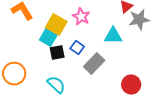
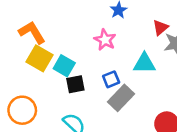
yellow square: (56, 25) -> (40, 58), moved
blue square: (77, 48) -> (111, 79), moved, turned 32

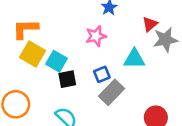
orange L-shape: (32, 32) -> (25, 29), turned -60
pink star: (105, 40) -> (96, 36), turned 30

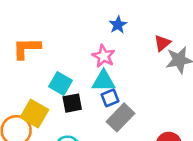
pink star: (96, 36) -> (104, 56), turned -30
yellow square: (33, 54) -> (34, 114), moved
cyan triangle: (134, 59) -> (104, 81), moved

